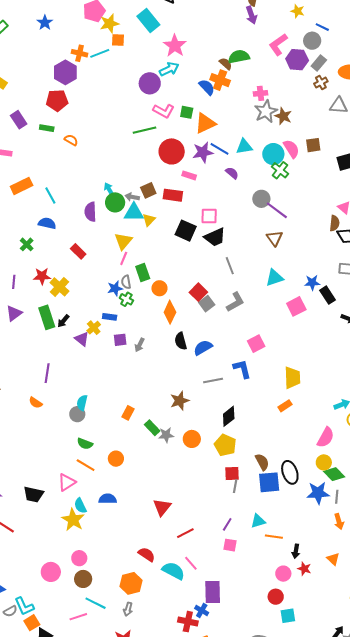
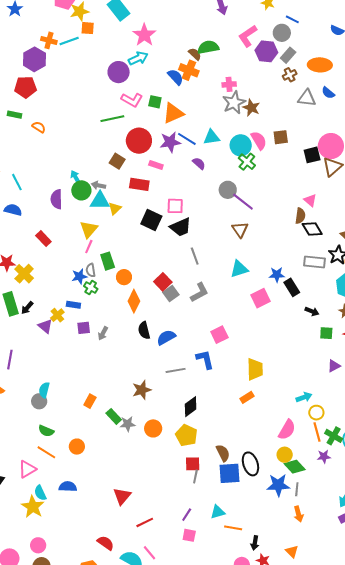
brown square: (148, 190) -> (117, 161), moved, turned -35

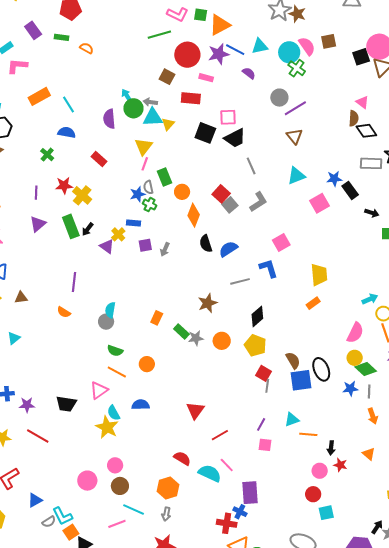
purple line: (243, 202) -> (295, 108), turned -65
red square: (193, 464) -> (264, 373), turned 35
blue star: (278, 485) -> (350, 389), size x0.7

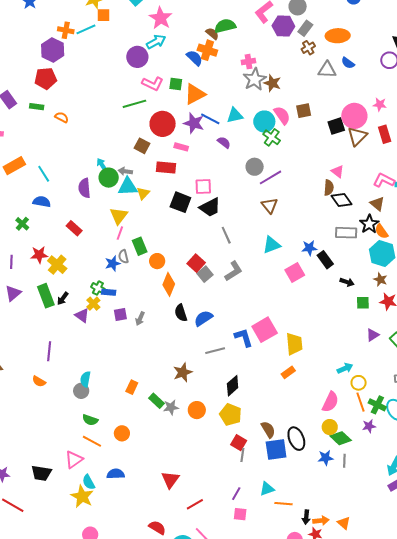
purple star: (219, 54) -> (194, 123), turned 30
green cross: (150, 205) -> (98, 288), moved
pink square: (281, 242) -> (265, 330), moved, size x1.4
orange arrow: (373, 416) -> (321, 521), moved, turned -77

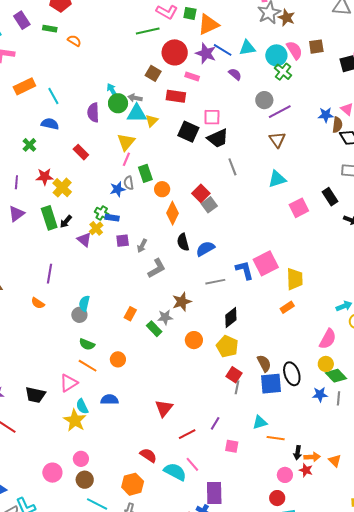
blue star: (309, 248) -> (326, 115), moved
gray L-shape: (234, 271) -> (157, 268), moved
gray star: (171, 407) -> (165, 317), moved
purple line: (236, 494) -> (215, 423), moved

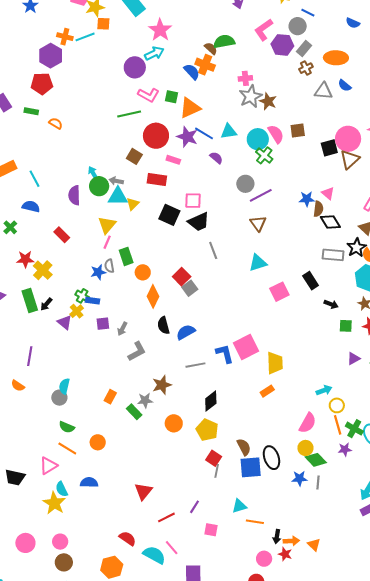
pink circle: (52, 473) -> (25, 543), moved

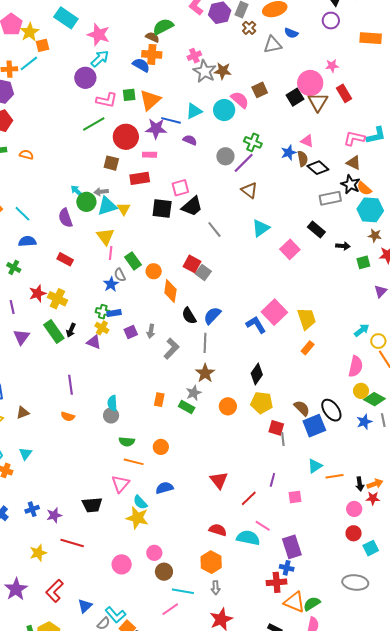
green cross: (264, 155) -> (253, 142), moved
gray line: (195, 365) -> (205, 343), moved, turned -60

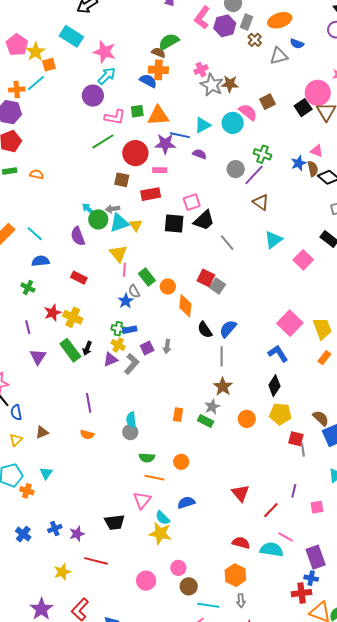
orange triangle: (150, 100) -> (158, 116), turned 40
blue L-shape: (256, 325) -> (278, 354), moved
purple triangle: (94, 342) -> (111, 359), turned -42
gray L-shape: (171, 349) -> (132, 364), moved

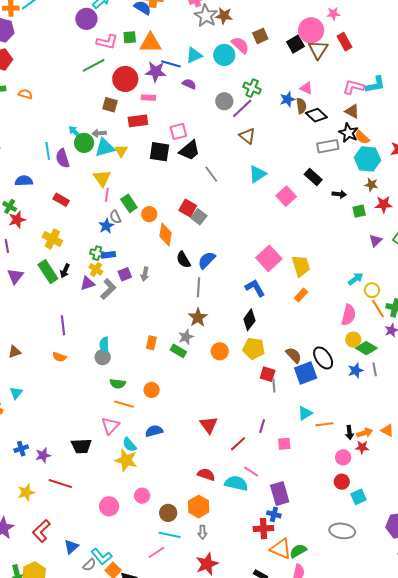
cyan line: (35, 234) -> (48, 151), moved, turned 36
red star: (53, 313) -> (17, 220), moved
brown circle: (189, 586) -> (168, 513), moved

